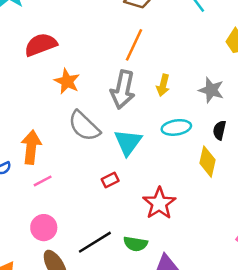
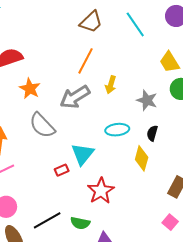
yellow arrow: (163, 85) -> (111, 85), moved
gray arrow: (123, 90) -> (75, 97), turned 44
cyan triangle: (128, 142) -> (82, 154), moved

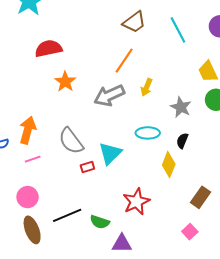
gray semicircle: (42, 125) -> (71, 141), moved
red star: (101, 191) -> (136, 202), moved

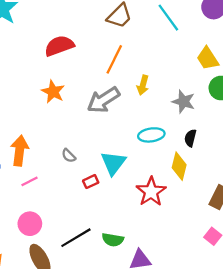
red semicircle: (48, 48) -> (59, 46), moved
gray semicircle: (71, 141) -> (69, 156), size x0.5
red star: (136, 202) -> (151, 192), moved

